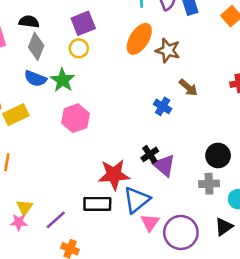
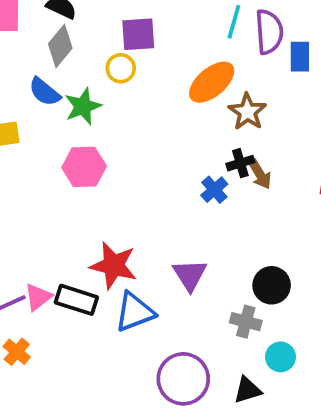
black cross: (150, 154) -> (240, 163), moved
pink triangle: (150, 223) -> (38, 297), moved

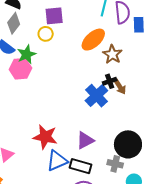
pink hexagon: (84, 167) -> (20, 69), moved
blue cross: (214, 190) -> (96, 96), size x1.6
purple triangle: (190, 275) -> (85, 140), turned 36
black circle: (272, 285) -> (128, 144), size x1.4
black rectangle: (76, 300) -> (81, 166), moved

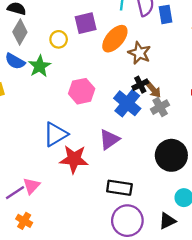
purple square: (54, 16) -> (86, 23), moved
pink hexagon: (20, 69) -> (82, 91), moved
purple triangle: (85, 140) -> (109, 139), moved
blue triangle: (57, 161) -> (55, 134), moved
gray cross: (115, 164) -> (160, 107), moved, turned -35

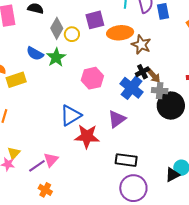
gray diamond: (20, 32) -> (57, 28), moved
orange ellipse: (115, 39) -> (120, 33), turned 45
gray cross: (160, 107) -> (160, 91), turned 35
black circle: (171, 155) -> (171, 106), moved
black triangle: (167, 221) -> (172, 175), moved

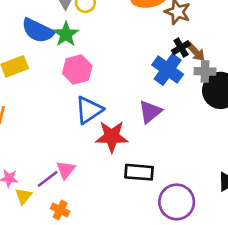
blue semicircle: (35, 54) -> (38, 31), size x1.4
pink hexagon: (92, 78) -> (77, 69), moved
yellow triangle: (14, 153) -> (23, 196), moved
black rectangle: (126, 160) -> (139, 172), moved

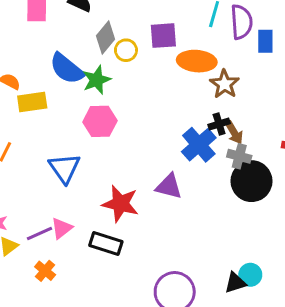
blue triangle: (89, 110) -> (65, 168), moved, turned -44
purple triangle: (150, 112) -> (169, 186), turned 40
black rectangle: (139, 172) -> (106, 244), moved

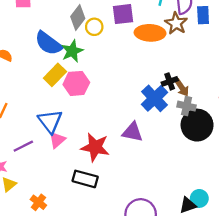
brown star: (225, 84) -> (176, 23), moved
yellow rectangle: (32, 102) -> (55, 75), moved, turned -35
pink triangle: (62, 228) -> (57, 140), moved
purple line: (39, 233) -> (23, 146), moved

